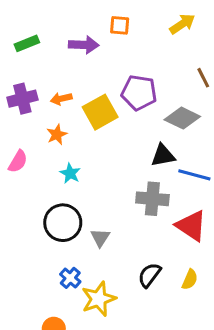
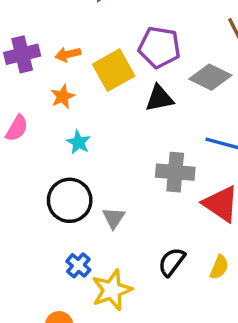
black triangle: (163, 155) -> (159, 98), moved

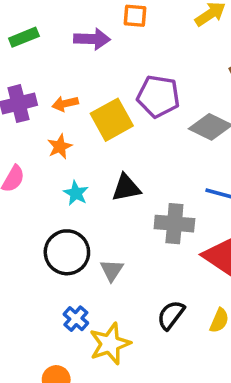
black triangle: (159, 98) -> (126, 188), moved

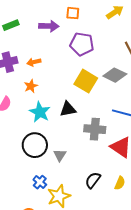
purple pentagon: (158, 96) -> (82, 44), moved
yellow square: (112, 120) -> (86, 81), moved, turned -30
cyan star: (76, 193) -> (40, 112), size x1.5

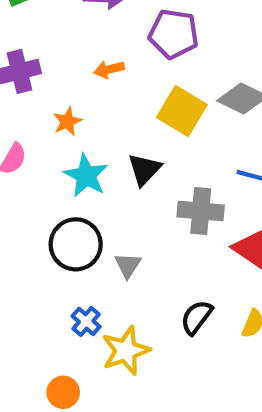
orange arrow: (34, 62) -> (109, 69), moved
black triangle: (68, 109) -> (144, 169), turned -36

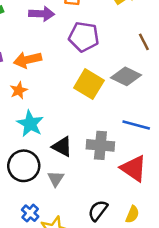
orange arrow: (109, 69) -> (28, 60), moved, size x1.5
black triangle: (144, 169) -> (62, 147), moved, turned -45

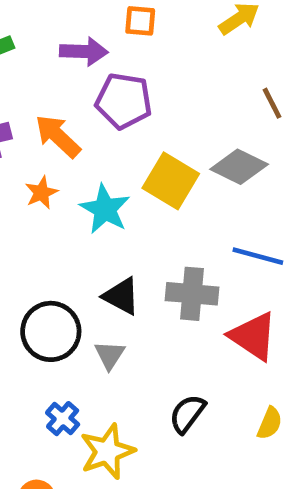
purple pentagon: (84, 37) -> (124, 101), moved
orange arrow: (28, 60) -> (58, 136), turned 56
cyan star: (30, 124) -> (105, 209), moved
yellow semicircle: (132, 214) -> (270, 423), moved

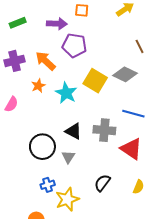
blue cross: (63, 419) -> (48, 185), turned 32

